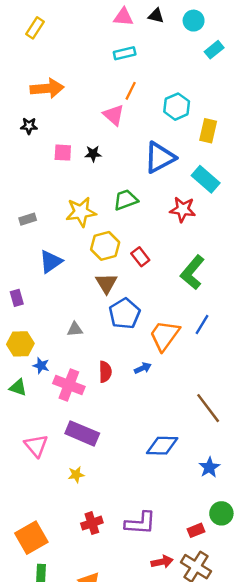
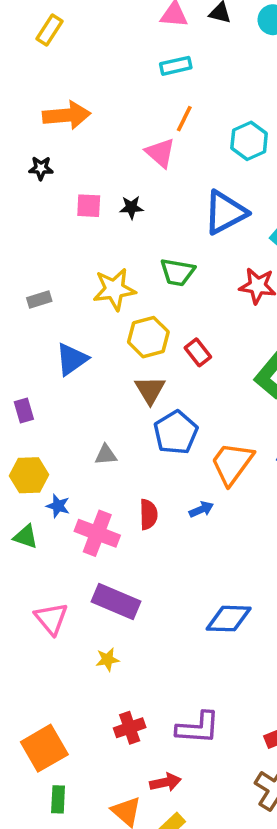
green trapezoid: (126, 200) -> (177, 272), turned -150
red arrow: (162, 562) -> (165, 782), moved

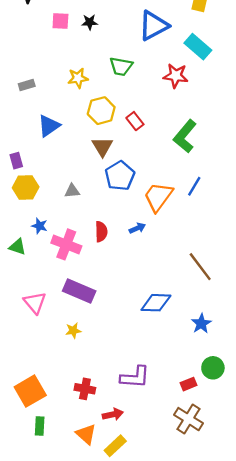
yellow star: (114, 289) -> (78, 78), size x0.7
yellow hexagon: (29, 475) -> (26, 187), moved
red cross: (130, 728) -> (85, 389), moved, turned 30

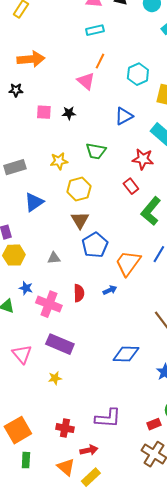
blue triangle: (154, 26) -> (124, 116), size x0.7
gray rectangle: (27, 85) -> (15, 167), size x1.5
red rectangle: (135, 121) -> (131, 186), moved

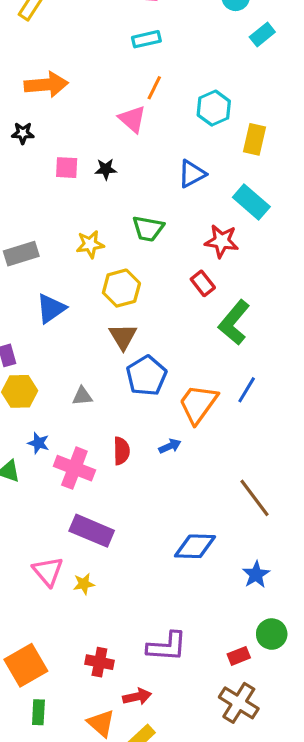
pink triangle: (22, 354) -> (48, 571), moved

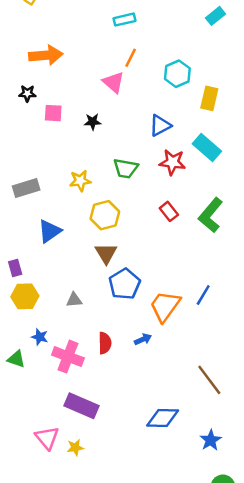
pink square: (67, 168) -> (53, 113), moved
red star: (222, 241) -> (172, 162), moved
green L-shape: (234, 323) -> (211, 215), moved

